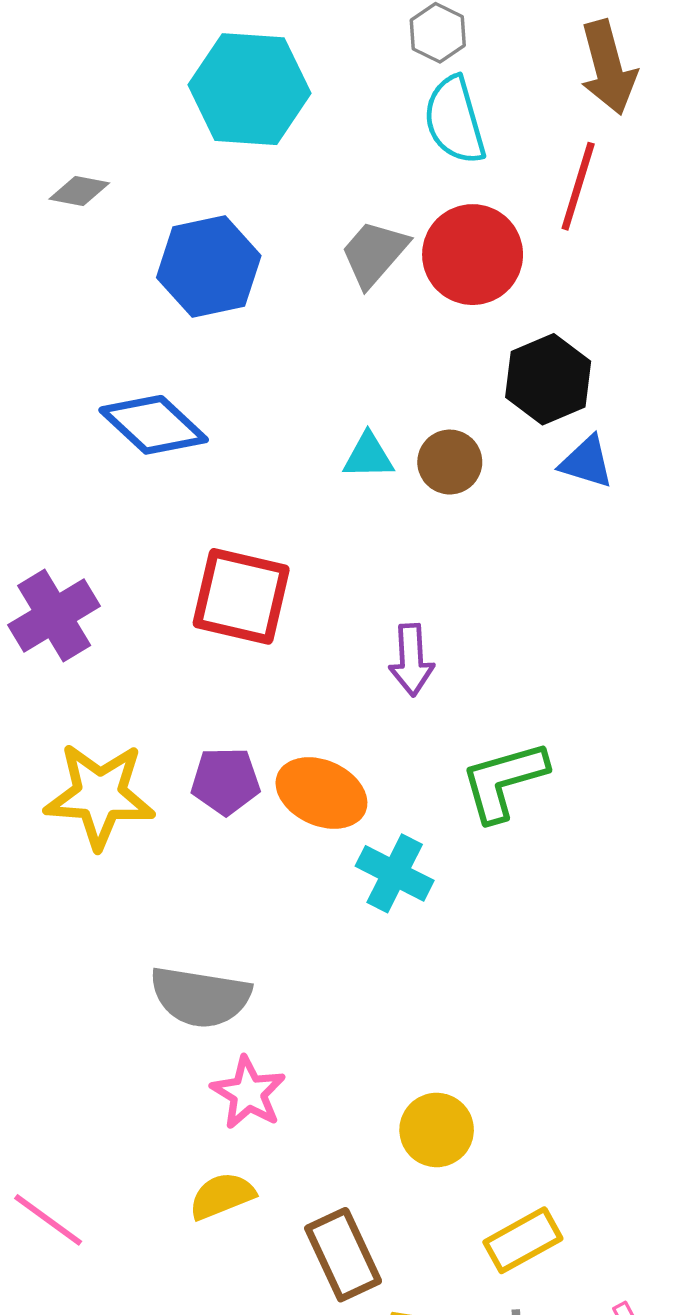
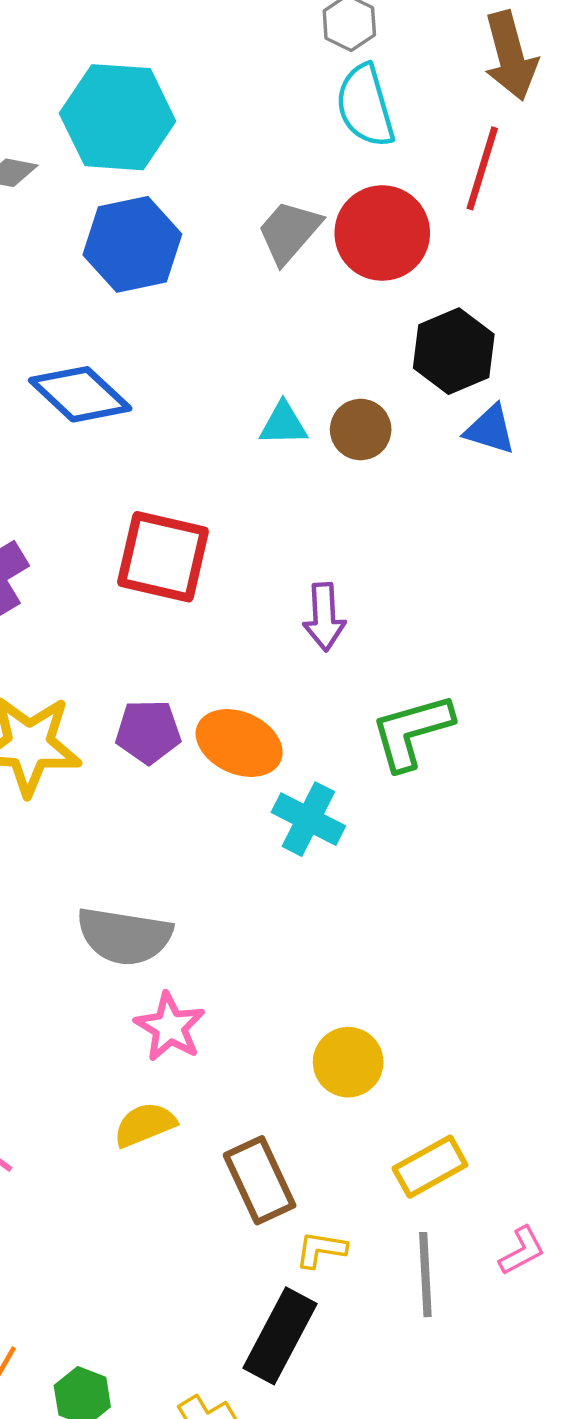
cyan hexagon: (250, 89) -> (118, 117), moved

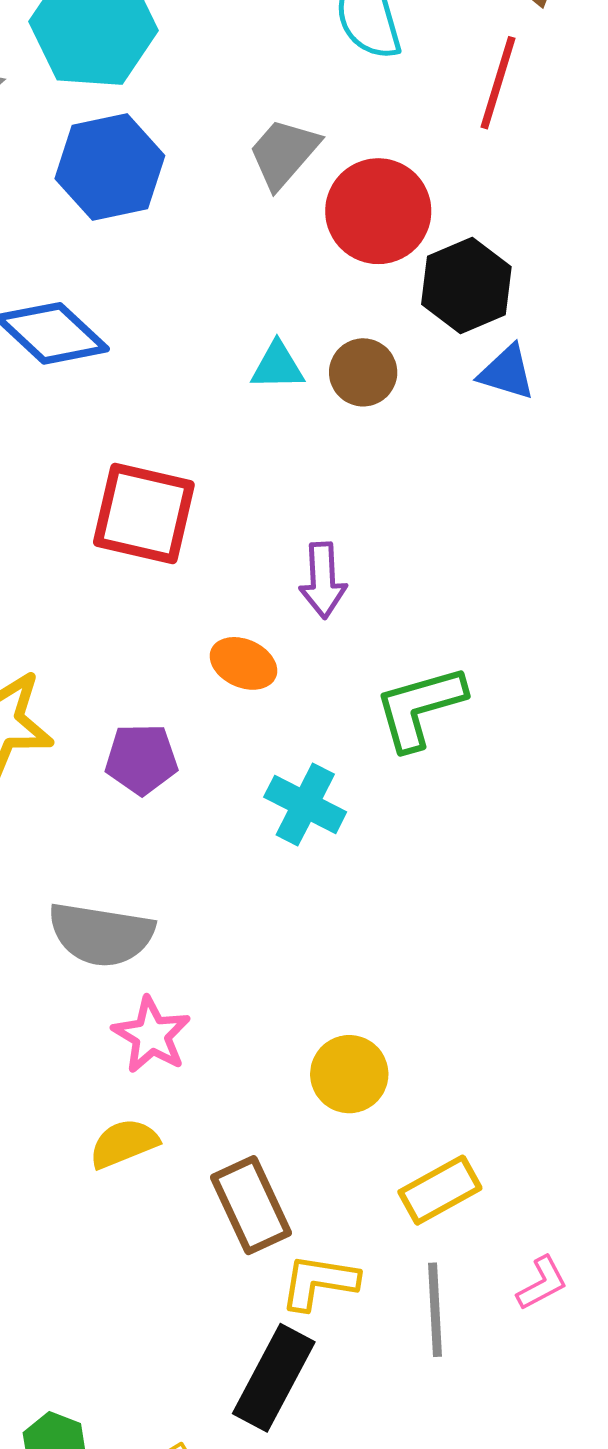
red circle: (382, 233) -> (378, 211), moved
purple pentagon: (148, 732) -> (141, 759), moved
orange ellipse: (239, 743) -> (243, 663), moved, size x0.7
yellow L-shape: (321, 1250) -> (319, 1282), size x1.4

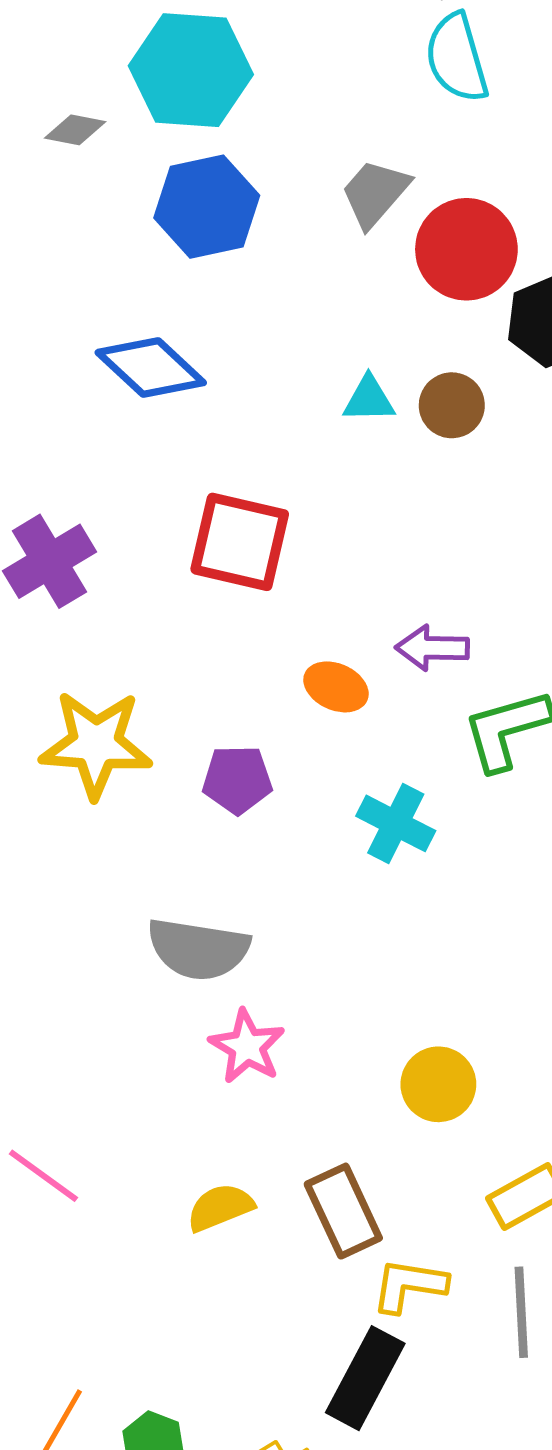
purple arrow: (323, 580) -> (432, 648), moved, turned 94
yellow semicircle: (124, 1143) -> (220, 1207), moved

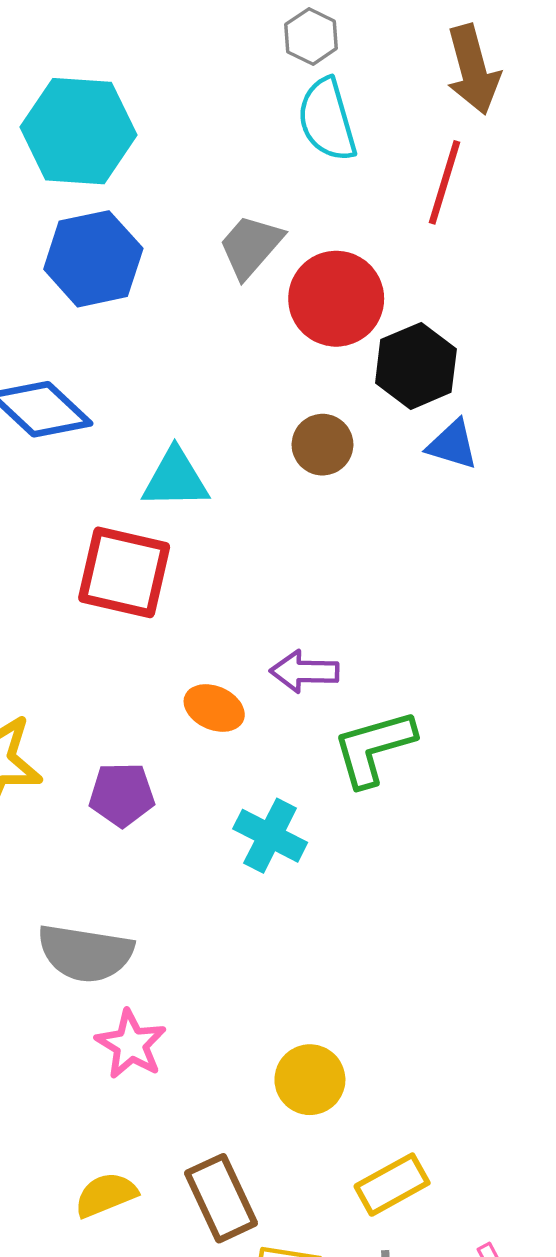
cyan triangle: (369, 399) -> (175, 479), moved, size x1.4

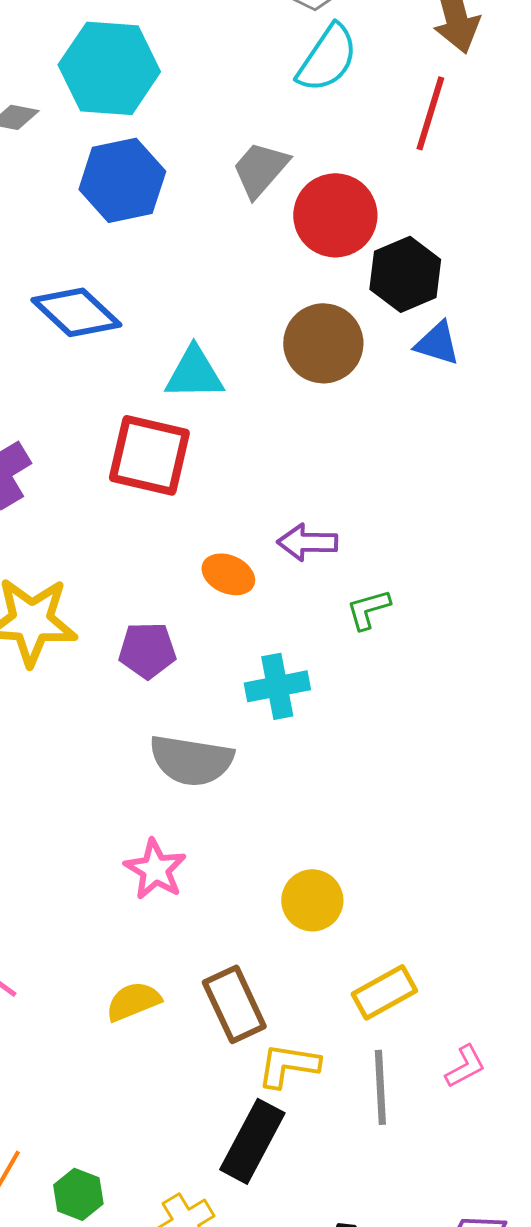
cyan semicircle: (327, 120) -> (327, 58), turned -130
brown circle: (322, 445) -> (323, 343), size x1.5
green L-shape: (374, 748) -> (368, 609), size x0.6
cyan cross: (270, 836) -> (277, 686), turned -38
gray semicircle: (85, 953) -> (191, 760), moved

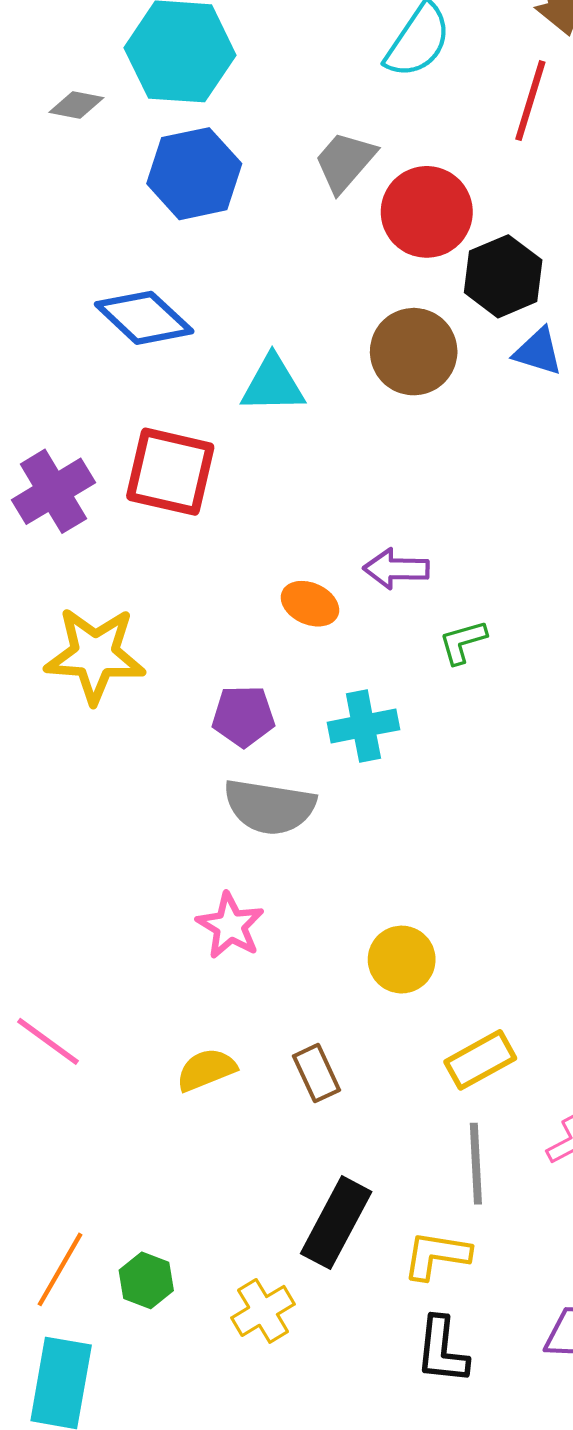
red square: (149, 455) -> (170, 472), moved
purple pentagon: (147, 650) -> (243, 716), moved
brown rectangle: (234, 1004) -> (317, 1073), size x0.7
yellow L-shape: (288, 1065) -> (437, 1255), moved

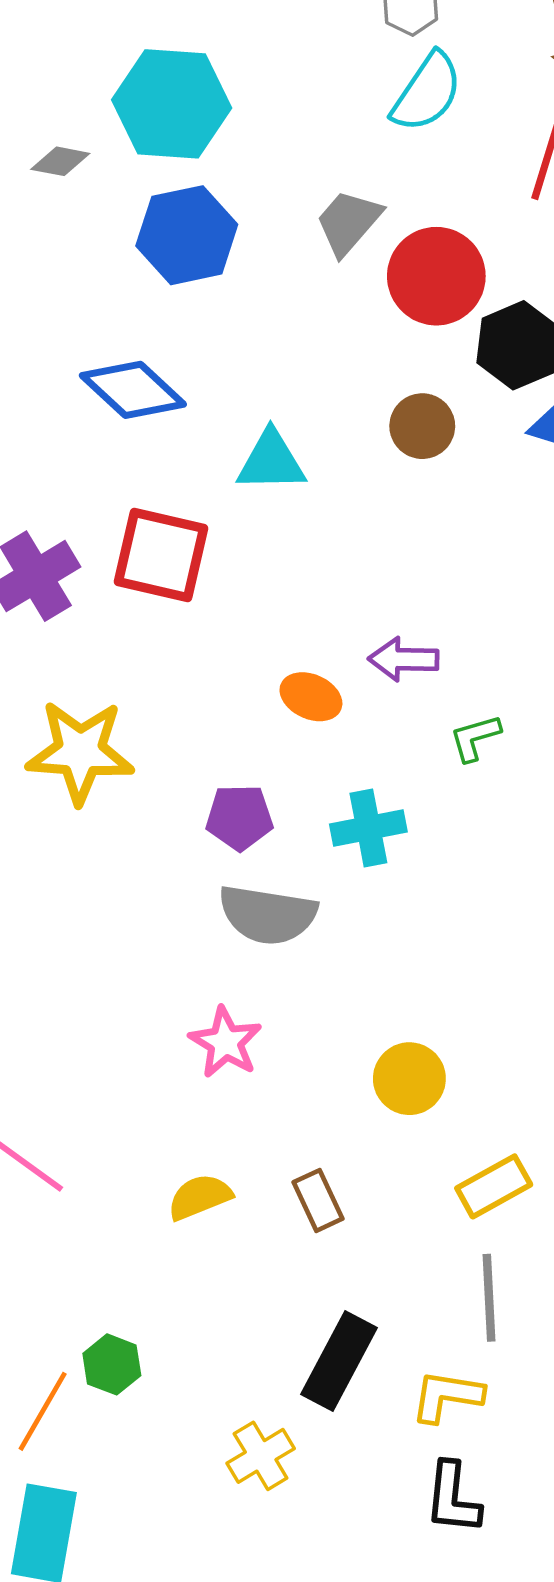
brown circle: (414, 352) -> (422, 426), size x0.7
green hexagon: (146, 1280) -> (112, 1364), moved

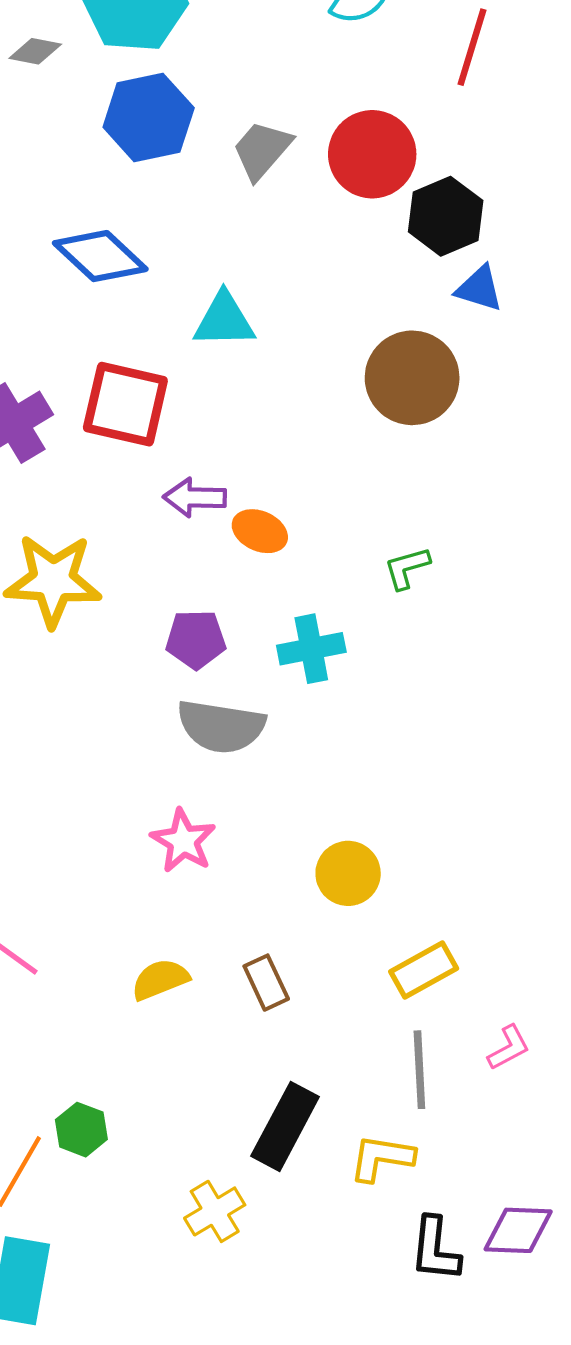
gray trapezoid: (348, 222) -> (262, 150), moved
brown circle: (422, 426) -> (412, 378), moved, size x1.6
purple arrow: (404, 659) -> (195, 498), moved
black L-shape: (453, 1498) -> (435, 1249), moved

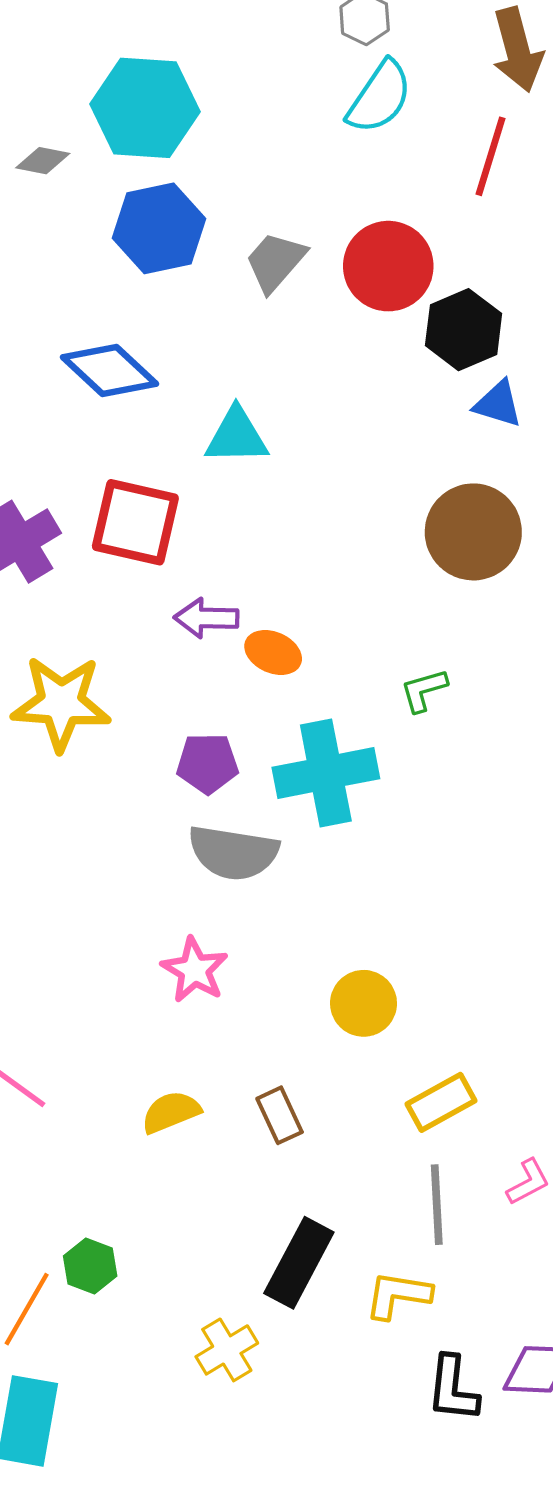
brown circle: (412, 378) -> (473, 532), moved
cyan cross: (311, 649) -> (326, 773), size x1.5

